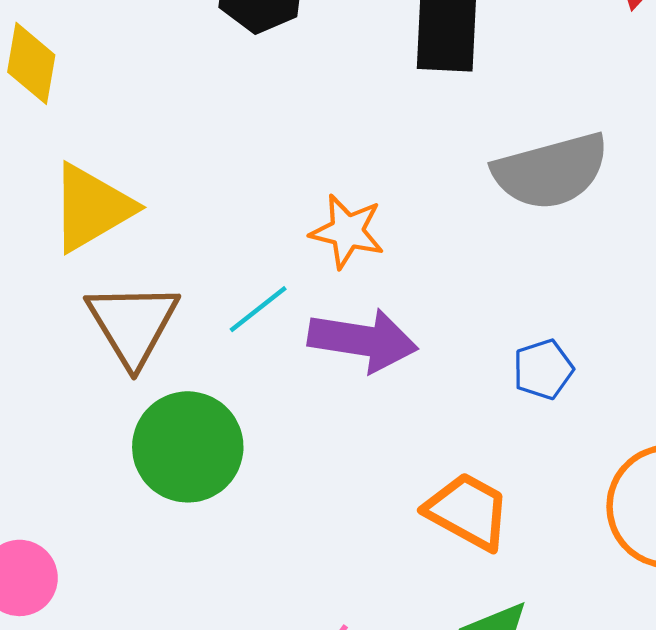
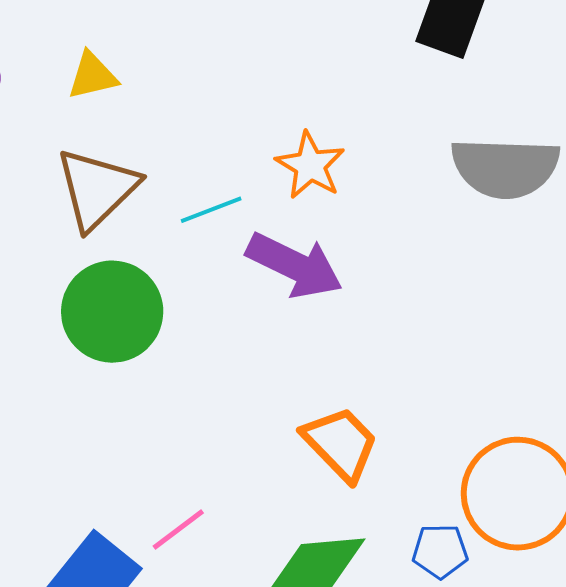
yellow triangle: (92, 208) -> (92, 76), size x0.6
blue pentagon: (543, 369) -> (440, 551), moved

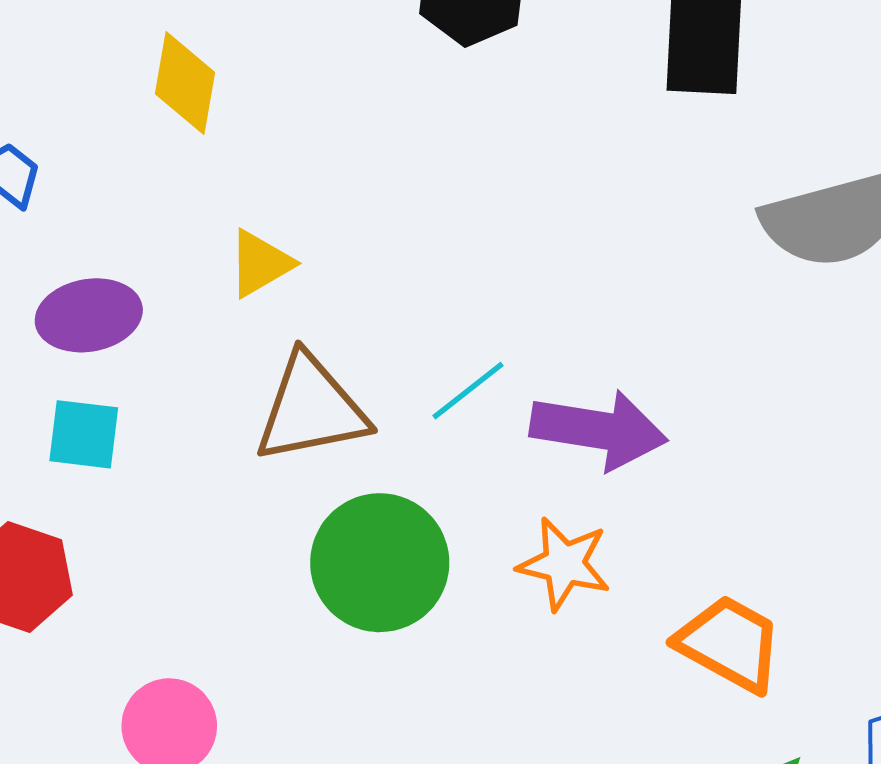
orange star: (310, 165) -> (564, 564), moved
brown triangle: (97, 189) -> (311, 409), turned 50

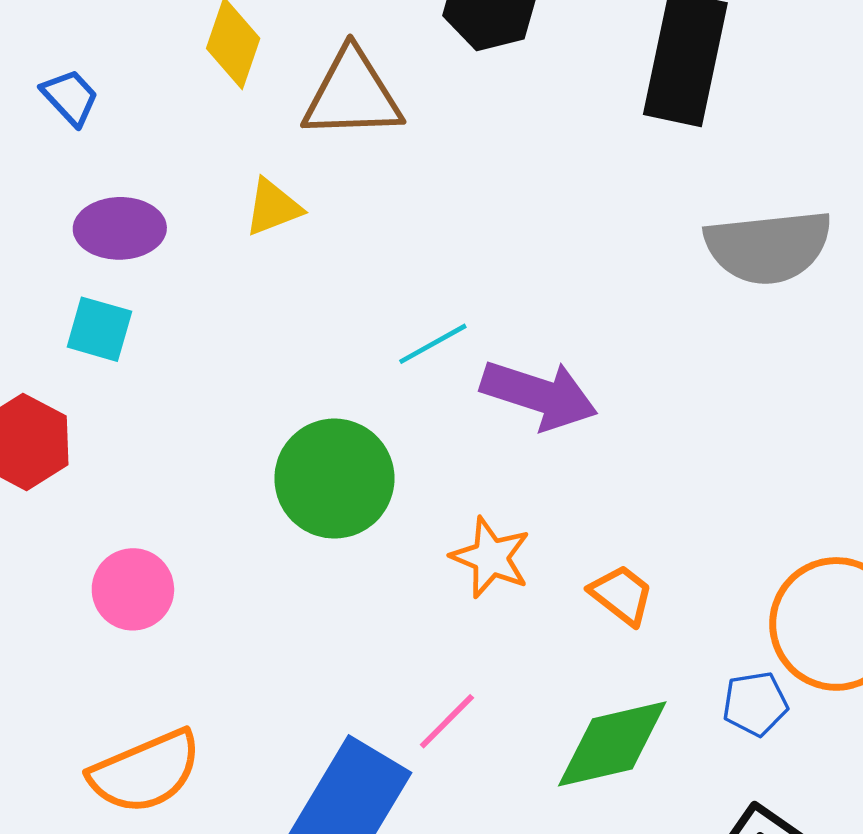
brown triangle: (311, 409) -> (352, 95), moved
orange star: (564, 564) -> (491, 557), moved
orange trapezoid: (729, 644) -> (622, 595), size x0.7

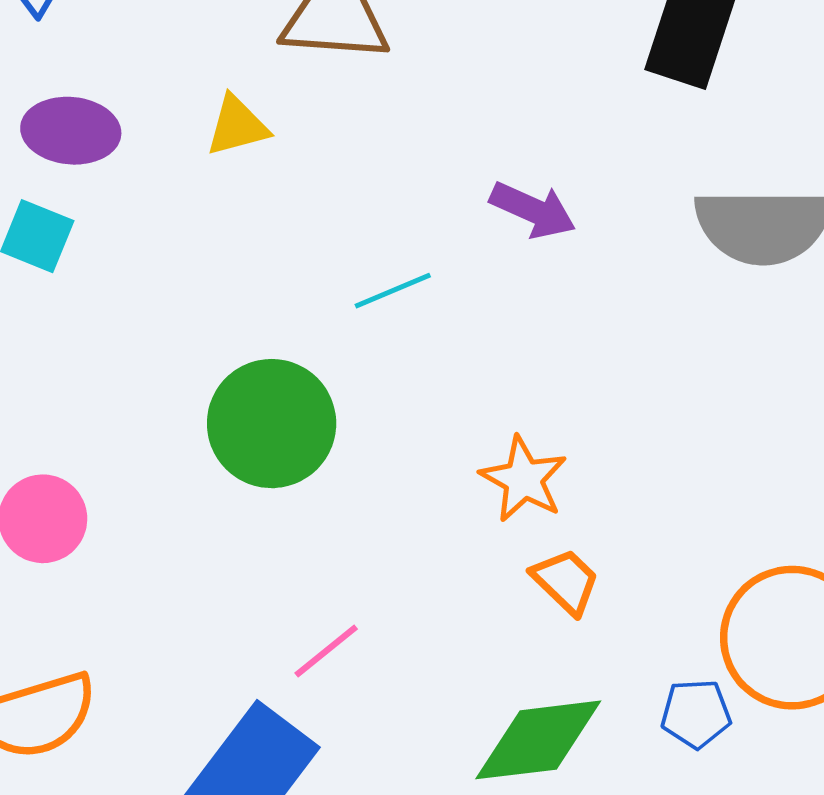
purple arrow: (539, 395) -> (533, 210), moved, size x0.7
orange star: (491, 557) -> (524, 479), moved
pink line: (447, 721) -> (326, 651), moved

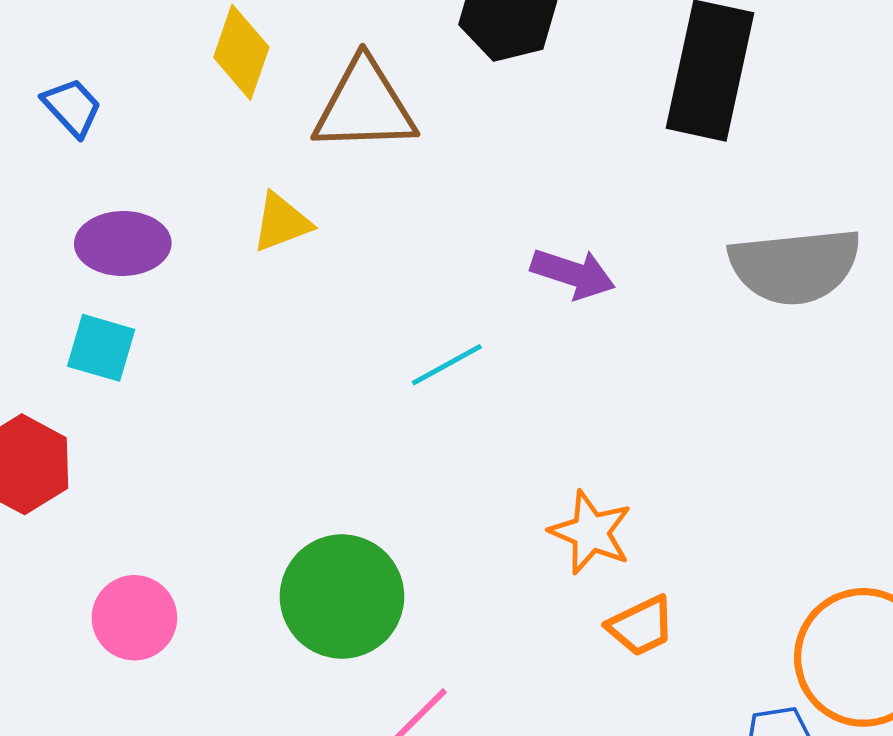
green circle: (272, 424) -> (342, 597), moved
orange trapezoid: (566, 581) -> (641, 626), turned 116

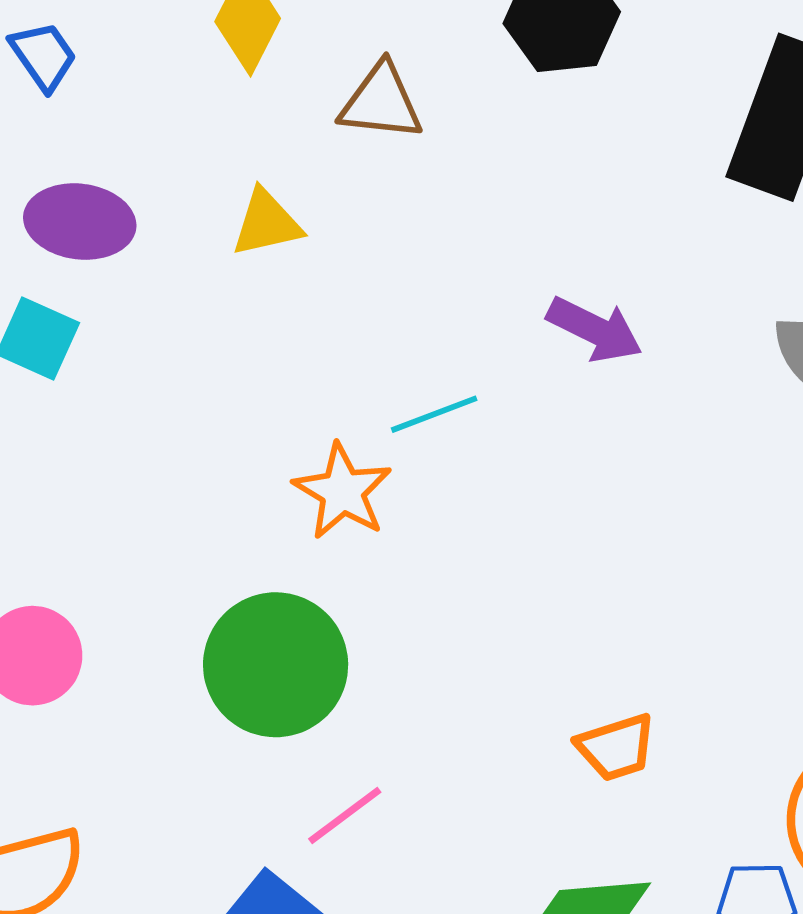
brown triangle: (364, 106) -> (381, 102), size x0.7
orange star: (591, 532) -> (343, 491), moved

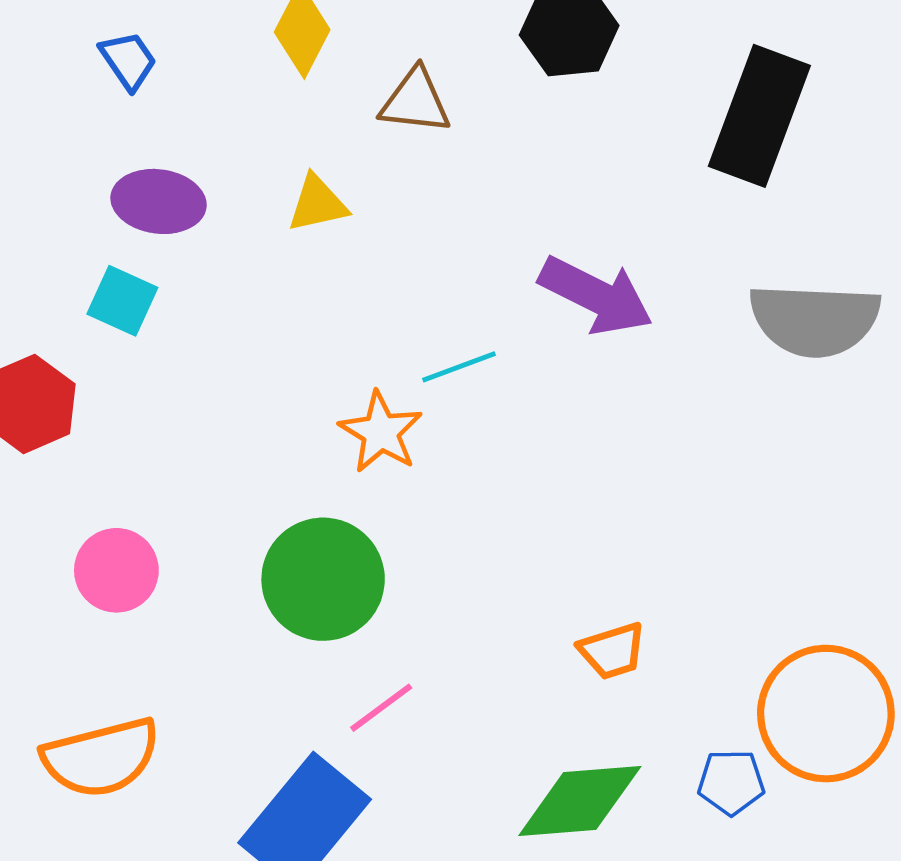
purple arrow: (595, 329) -> (596, 295), size x1.4

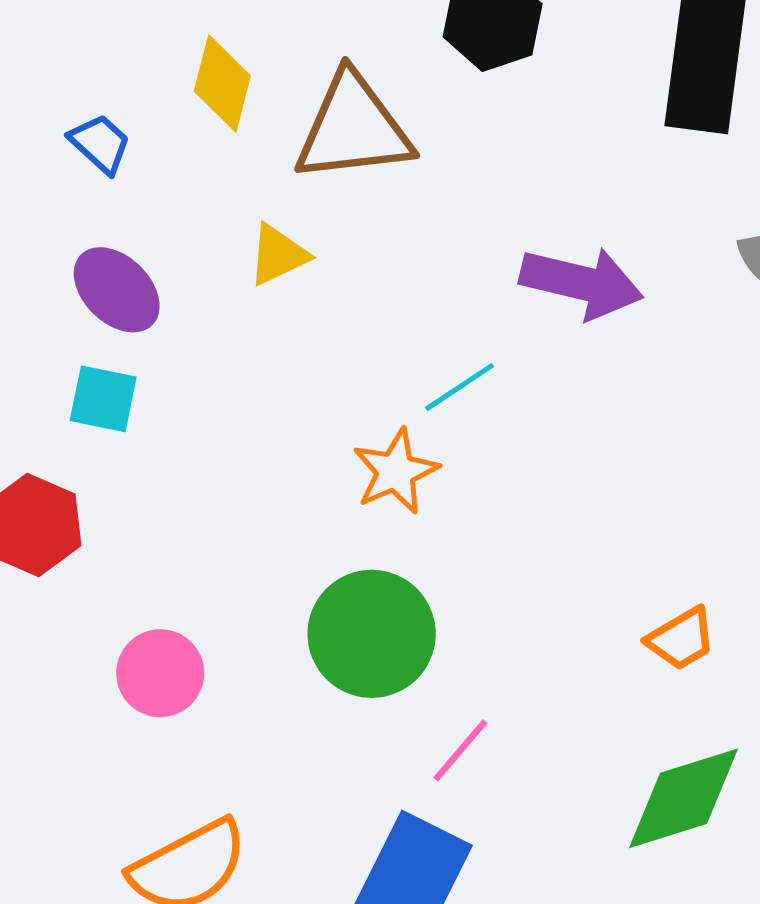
blue trapezoid: (128, 60) -> (100, 144), moved
brown triangle: (415, 101) -> (353, 128), size x1.6
purple ellipse: (159, 201) -> (117, 290), turned 50
orange star: (381, 432) -> (396, 471), turned 30

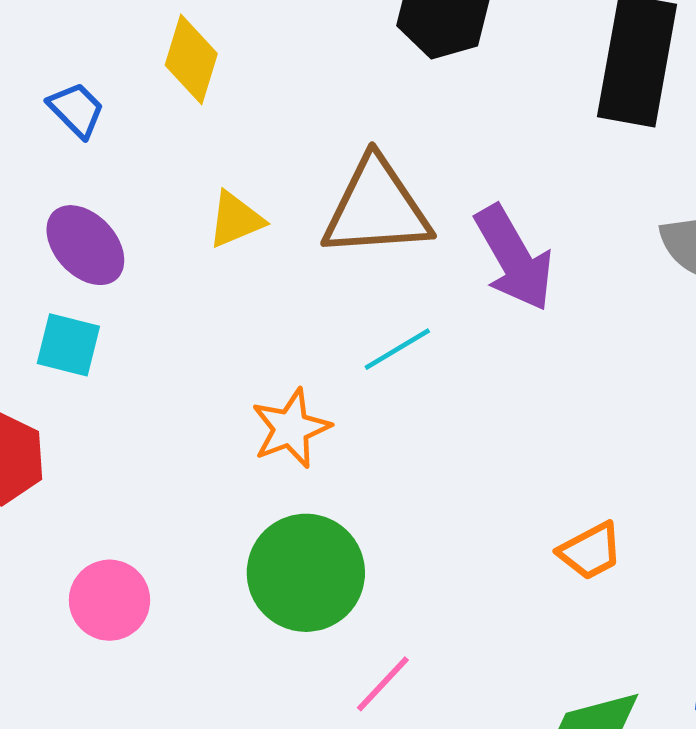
brown triangle: (353, 128) -> (377, 208), moved
purple arrow: (582, 283) -> (514, 258), turned 44
orange star: (396, 471) -> (291, 428), moved
orange trapezoid: (681, 639) -> (590, 551), moved

